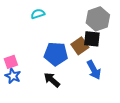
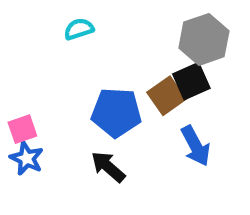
black square: (92, 39) -> (191, 81), turned -30

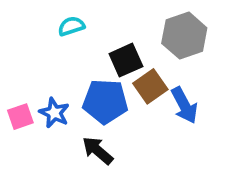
black square: (191, 81) -> (126, 60), moved
blue arrow: (196, 146) -> (184, 105), moved
blue star: (27, 158) -> (54, 113), moved

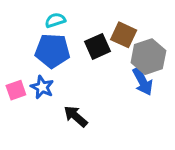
gray hexagon: (184, 36) -> (148, 57), moved
brown square: (150, 86) -> (124, 35), moved, turned -30
blue pentagon: (105, 101) -> (52, 51), moved

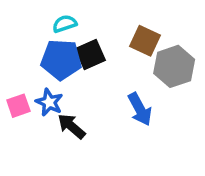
black square: (97, 46) -> (90, 54), moved
blue arrow: (143, 81) -> (140, 109), moved
black arrow: (76, 116) -> (71, 126), moved

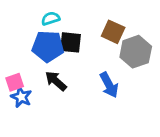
black square: (90, 54) -> (70, 42), turned 30
blue star: (49, 102) -> (21, 97), moved
black arrow: (71, 126) -> (56, 81), moved

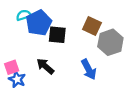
cyan semicircle: (51, 18) -> (24, 15), moved
blue pentagon: (48, 46) -> (39, 23), moved, turned -30

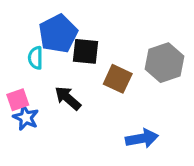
cyan semicircle: (24, 15) -> (35, 58), moved, turned -72
brown square: (92, 26) -> (118, 79), moved
blue arrow: (89, 69) -> (142, 138), moved, turned -72

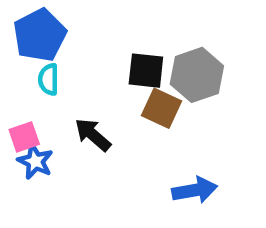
blue pentagon: (58, 34) -> (40, 35), moved
black square: (85, 51) -> (146, 71), moved
gray hexagon: (164, 63) -> (197, 75), moved

